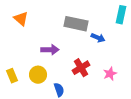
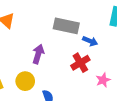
purple arrow: (50, 50) -> (38, 54), turned -72
red cross: (81, 68) -> (80, 63), moved

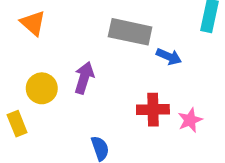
red cross: (80, 63) -> (153, 110), moved, turned 30
yellow circle: (25, 81) -> (42, 88), moved

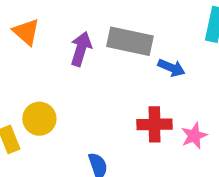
purple arrow: (84, 78) -> (81, 49), moved
yellow circle: (42, 88) -> (39, 119), moved

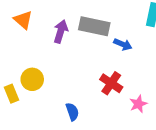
red cross: (155, 124) -> (111, 83), turned 35
pink star: (194, 136) -> (138, 104), moved

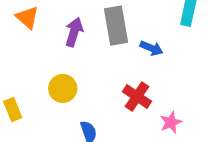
gray rectangle: (94, 26) -> (116, 26), turned 68
yellow circle: (32, 79) -> (63, 88), moved

